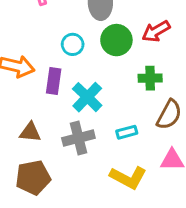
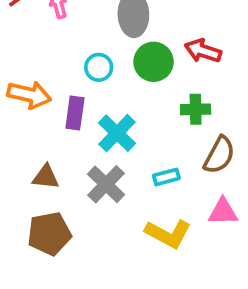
red arrow: (156, 31) -> (203, 51), turned 48
gray cross: (78, 138) -> (106, 184), turned -32

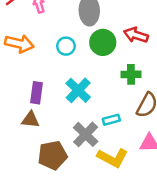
orange arrow: (29, 95) -> (19, 44), moved
purple rectangle: (75, 113) -> (37, 93), moved
gray cross: (106, 184) -> (86, 134), moved
brown pentagon: (49, 234) -> (52, 155), moved

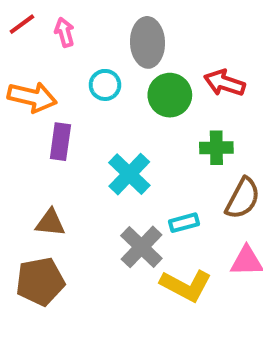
cyan circle: (66, 46) -> (105, 85), moved
purple rectangle: (37, 93) -> (60, 142), moved
brown pentagon: (52, 155) -> (40, 281), moved

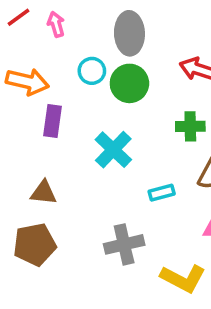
green circle: (170, 95) -> (129, 83), moved
gray cross: (141, 247) -> (124, 244), moved, turned 33
yellow L-shape: (186, 285) -> (183, 278), moved

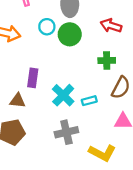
purple rectangle: (52, 121) -> (33, 78), moved
cyan cross: (113, 150) -> (63, 95), moved

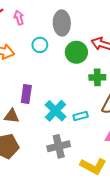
green circle: (70, 34) -> (76, 52), moved

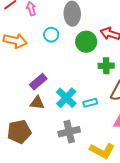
purple rectangle: (26, 94) -> (38, 82), turned 42
brown triangle: (12, 116) -> (37, 103), moved

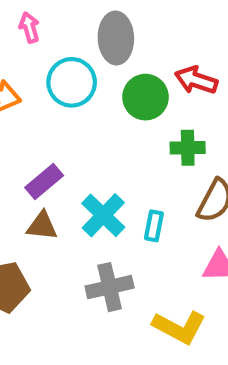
cyan circle: (51, 35) -> (72, 82), size x1.5
cyan rectangle: (90, 103) -> (154, 226), turned -64

